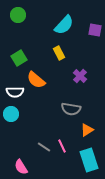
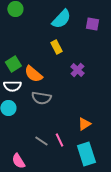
green square: (19, 58) -> (13, 64), moved
gray semicircle: (71, 109) -> (41, 98), moved

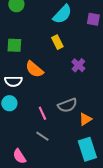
green square: (13, 64) -> (14, 45), moved, turned 35
gray semicircle: (41, 98) -> (67, 105), moved, turned -30
pink line: (59, 140) -> (42, 113), moved

